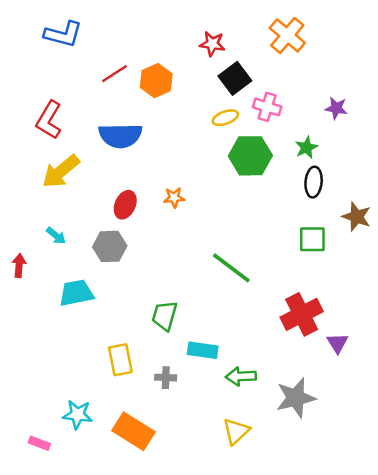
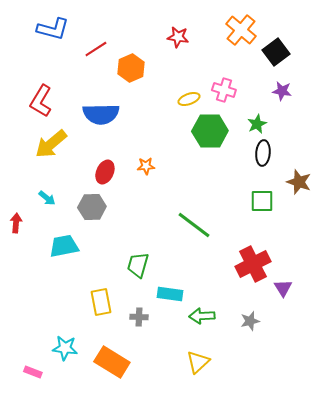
red line: (114, 74) -> (96, 49), moved
black square: (235, 78) -> (276, 52), moved
gray star: (296, 398) -> (250, 321), moved, size x0.6

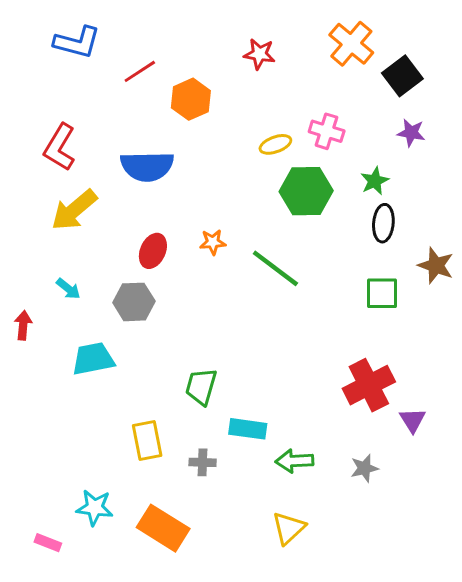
green line: (194, 225) -> (275, 268), moved

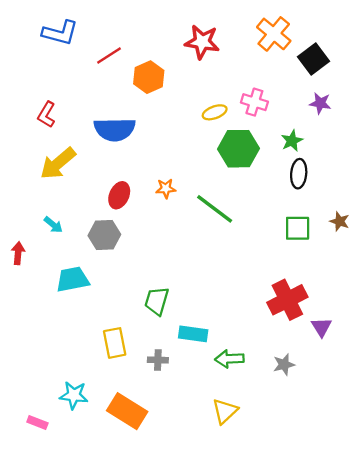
red star: (259, 54) -> (202, 42), size x1.4
red L-shape: (60, 147) -> (46, 115), size x0.7
brown star: (436, 265) -> (340, 221), moved, size x0.7

